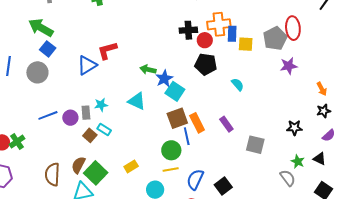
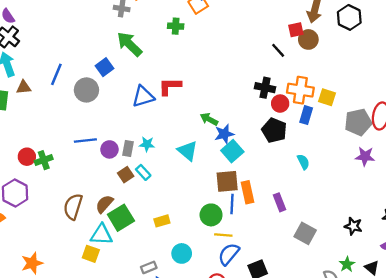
green arrow: (41, 28) -> (129, 44), moved
blue rectangle: (232, 34) -> (306, 115), moved
yellow square: (246, 44) -> (327, 97), moved
yellow line: (171, 169) -> (223, 235), moved

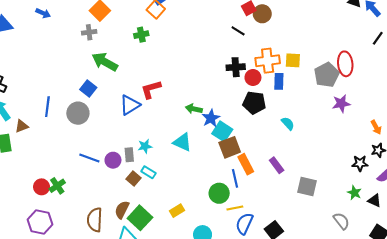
blue line: (85, 140) -> (89, 158), turned 42
brown square: (227, 181) -> (230, 147), moved
black star: (353, 226) -> (360, 163), moved
green star: (347, 264) -> (354, 193), moved

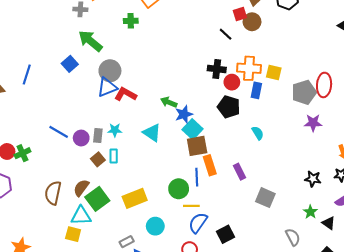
red L-shape: (151, 89) -> (126, 94), moved, turned 35
gray circle: (78, 113) -> (110, 71), moved
black star: (360, 163) -> (313, 179), moved
cyan rectangle: (148, 172) -> (114, 156), turned 48
yellow rectangle: (177, 211) -> (135, 198), size x1.6

